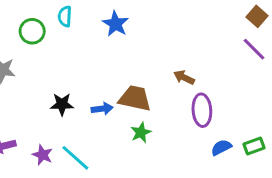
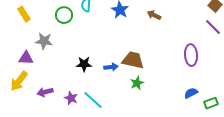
brown arrow: (184, 77) -> (154, 15), moved
purple ellipse: (202, 110) -> (191, 55), moved
green rectangle: (254, 146) -> (211, 103), moved

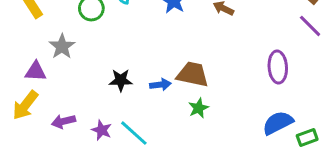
gray star: (44, 41) -> (62, 46), turned 30
blue semicircle: (191, 93) -> (278, 123), size x1.5

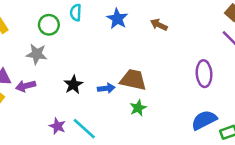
gray star: (62, 46) -> (37, 54), moved, turned -30
black star: (121, 80) -> (73, 85), turned -30
purple arrow: (63, 121) -> (26, 86), moved

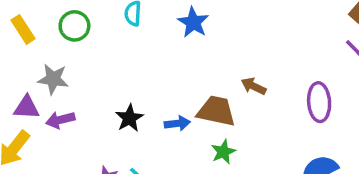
green circle: (49, 25) -> (74, 26), moved
brown arrow: (159, 25) -> (254, 86), moved
gray star: (37, 54) -> (53, 79), moved

